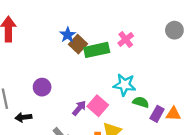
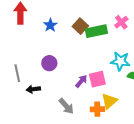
blue star: (68, 35) -> (50, 25), moved
pink square: (98, 106) -> (97, 79), turned 36

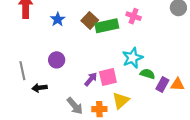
pink cross: (121, 22) -> (134, 16), turned -32
cyan star: (120, 61) -> (132, 58), turned -30
orange cross: (97, 109) -> (99, 109), moved

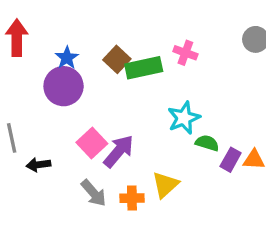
purple circle: (57, 60) -> (64, 86), moved, size x1.5
pink square: (108, 77) -> (92, 143), moved, turned -30
purple arrow: (91, 79) -> (119, 151), size x1.5

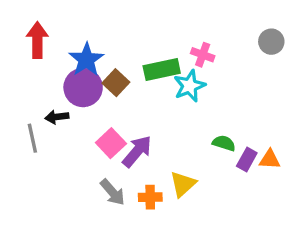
blue star: (67, 58) -> (86, 60), size x1.5
brown square: (117, 59) -> (116, 83), moved
cyan star: (184, 118) -> (189, 86), moved
black arrow: (38, 165) -> (57, 117), moved

